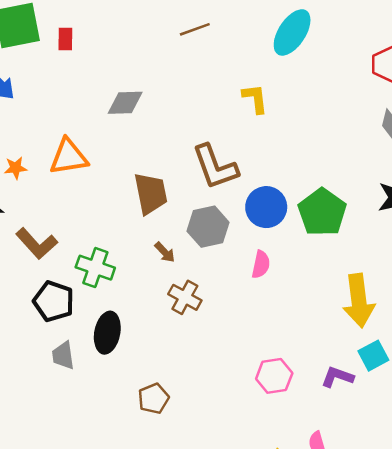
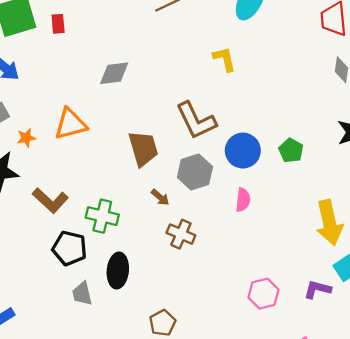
green pentagon: (322, 212) -> (291, 150), size x0.6

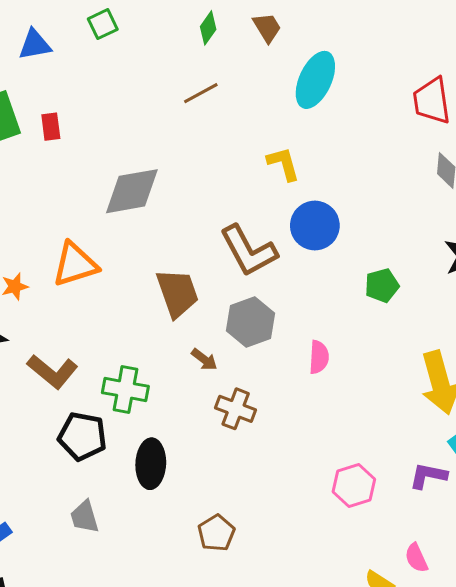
gray diamond: (114, 73) -> (132, 191), size x1.4
green pentagon: (291, 150) -> (382, 285), turned 30
blue circle: (243, 151) -> (315, 226), moved
gray trapezoid: (82, 294) -> (85, 517), moved

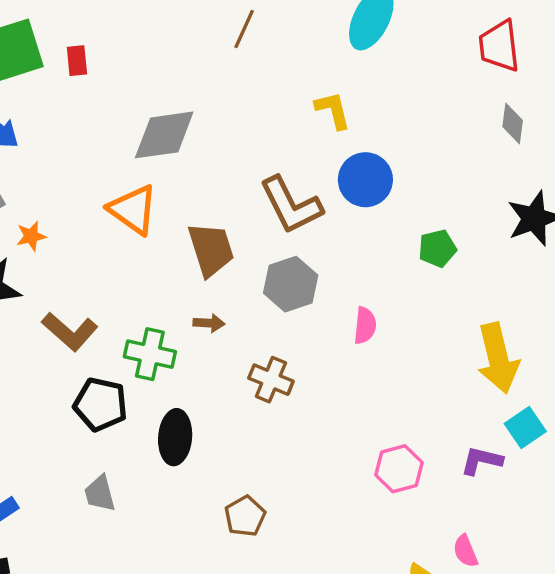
brown line: (201, 93) -> (244, 29), turned -39
orange triangle: (75, 264) -> (133, 210), moved, turned 51
brown arrow: (204, 360) -> (209, 323), moved, turned -36

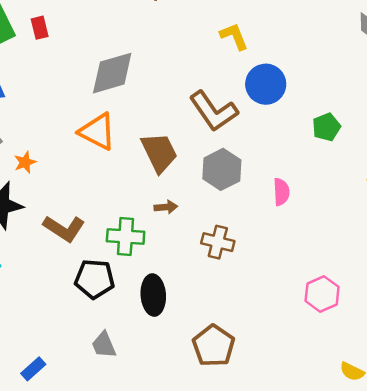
brown pentagon: (245, 516) -> (214, 346), size x1.4

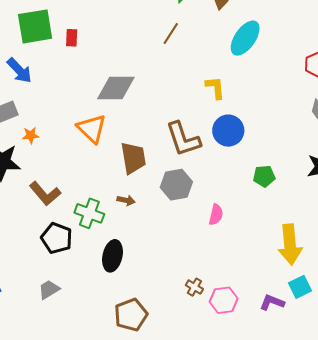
brown cross: (218, 242) -> (194, 287), moved, size x0.7
black ellipse: (153, 295) -> (113, 256), moved
gray trapezoid: (104, 345) -> (49, 290), turned 65

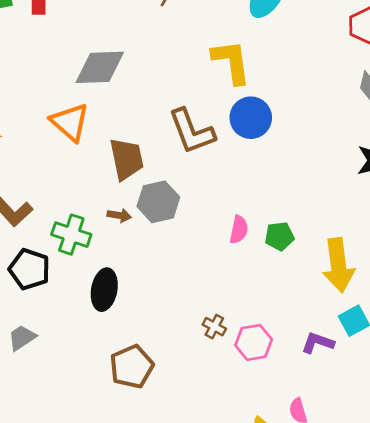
yellow L-shape: (215, 88) -> (231, 62), size x1.5
green pentagon: (264, 176) -> (279, 236), moved
gray hexagon: (176, 185) -> (158, 202), moved

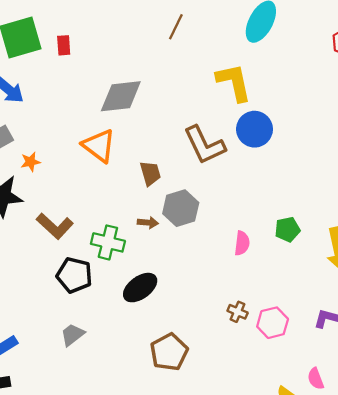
brown trapezoid: (127, 159) -> (150, 173), size x0.7
pink semicircle: (239, 230) -> (242, 243), moved
black ellipse: (104, 290) -> (140, 288), turned 48

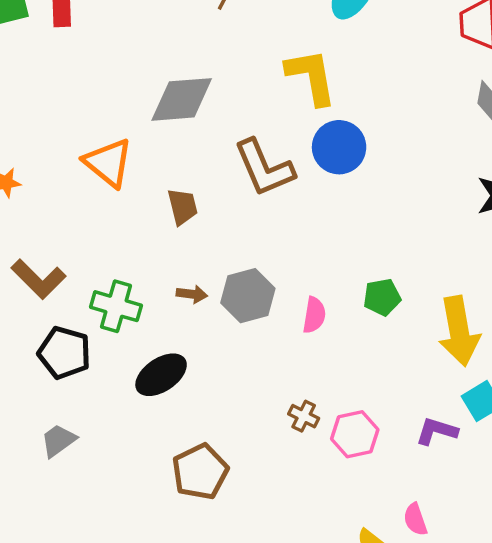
gray diamond: (121, 96) -> (182, 99), moved
gray hexagon: (181, 208) -> (248, 296), moved
brown arrow: (148, 223) -> (192, 294), moved

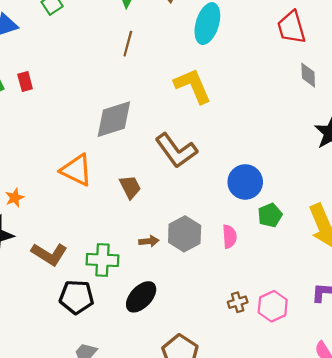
blue circle: (339, 147) -> (245, 182), moved
brown cross: (304, 416) -> (238, 302), turned -30

